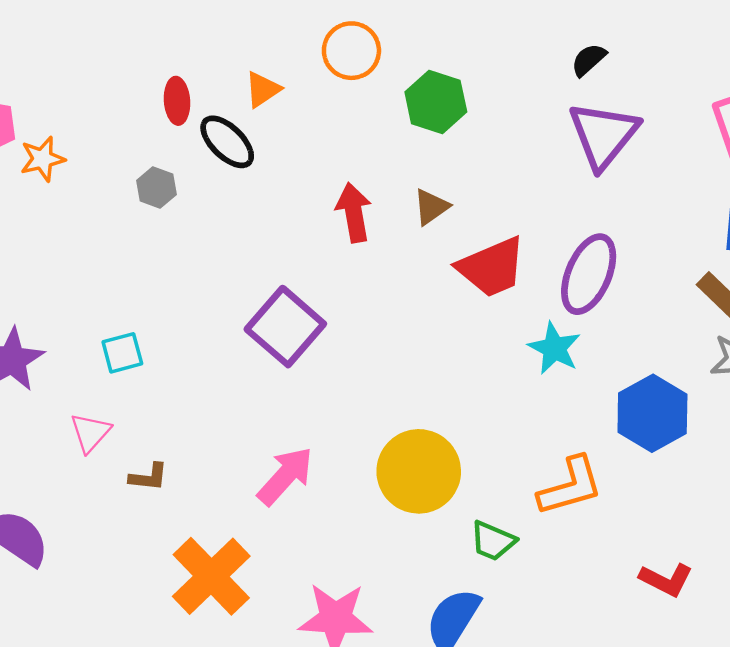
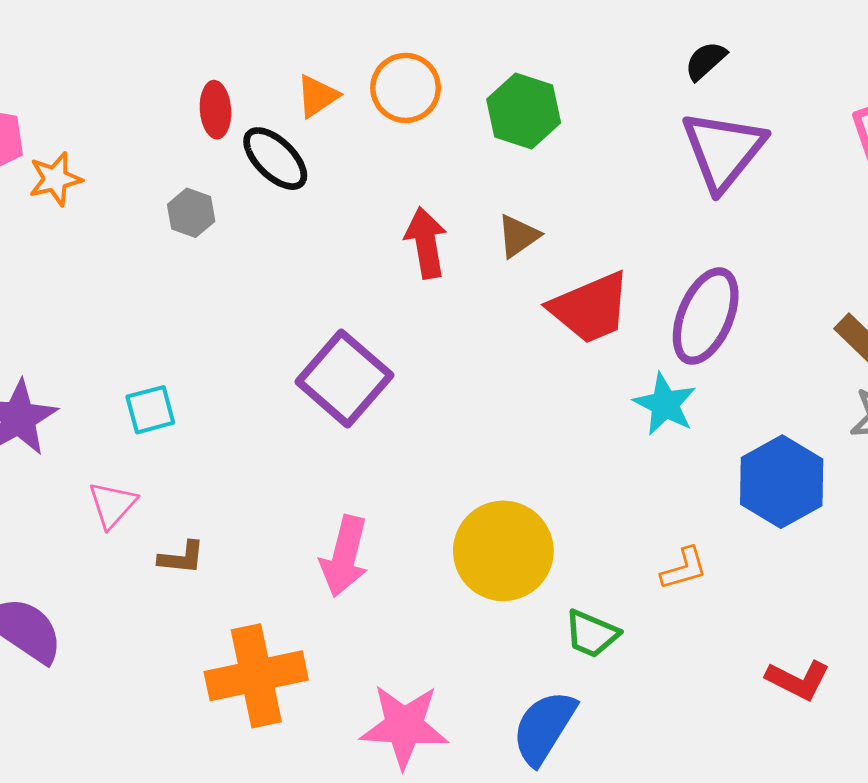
orange circle: (351, 51) -> (406, 88), moved
pink arrow: (285, 476) -> (344, 556), turned 152
orange L-shape: (570, 486) -> (684, 569), size x0.6
orange cross: (211, 576) -> (256, 676), turned 32

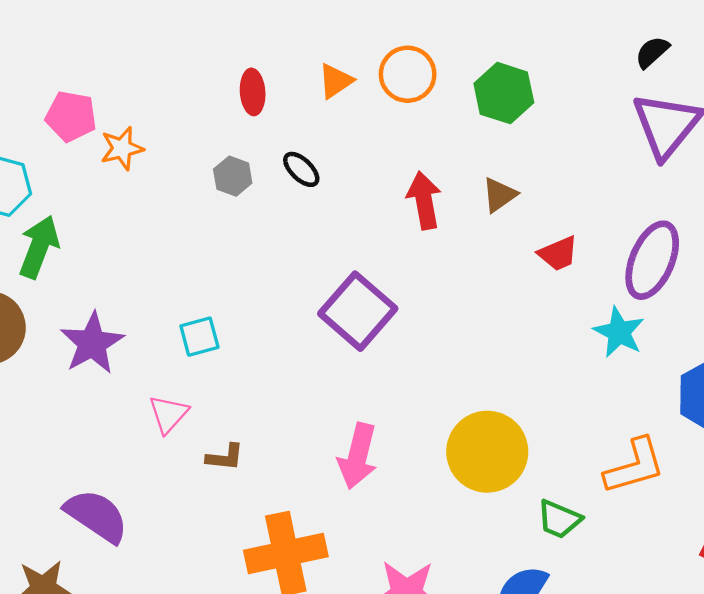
black ellipse: (275, 159) -> (301, 169), moved, size x0.7
red trapezoid: (590, 308) -> (558, 254), size x0.6
orange L-shape: (684, 569) -> (634, 466), size x1.6

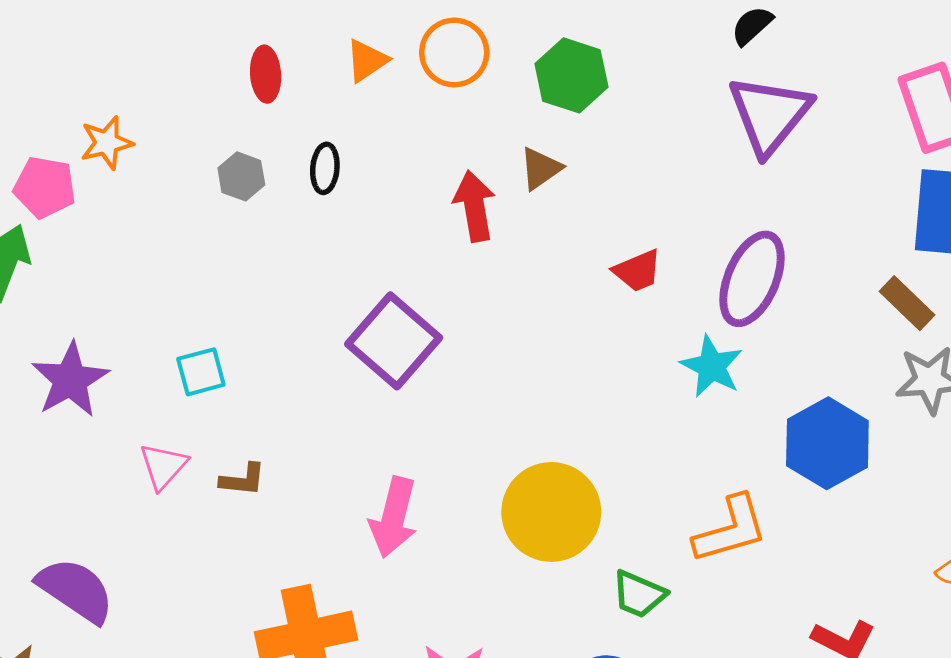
pink pentagon: (71, 116) -> (45, 187), moved
black ellipse: (301, 169) -> (325, 168), turned 51
brown triangle: (499, 195) -> (540, 168), moved
brown L-shape: (225, 457) -> (243, 480), moved

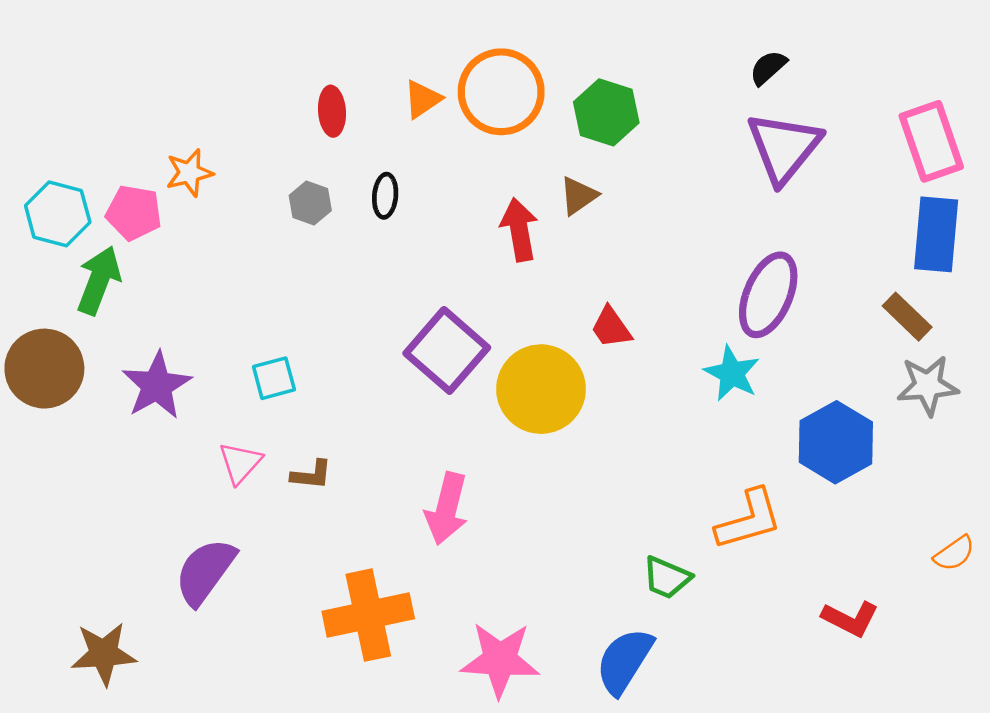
orange circle: (454, 53) -> (501, 92), size x1.4
red trapezoid: (637, 271) -> (611, 327), moved, turned 78
yellow circle: (551, 512) -> (541, 389), moved
purple semicircle: (76, 590) -> (205, 572), moved, turned -88

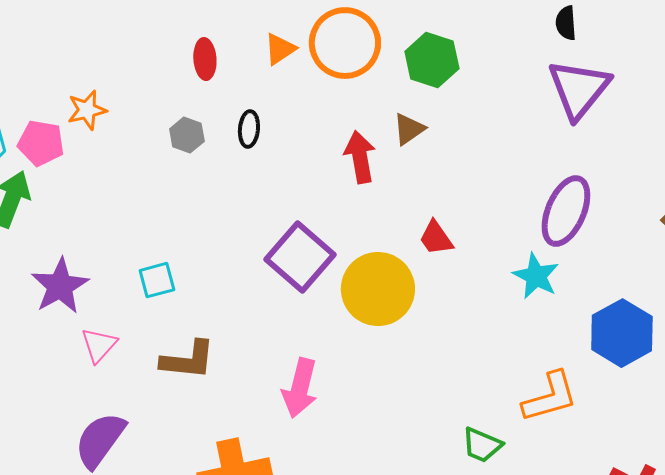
black semicircle: (768, 68) -> (566, 23), turned -52
pink triangle: (240, 463) -> (99, 345), moved
brown L-shape: (311, 475) -> (188, 360), size x1.6

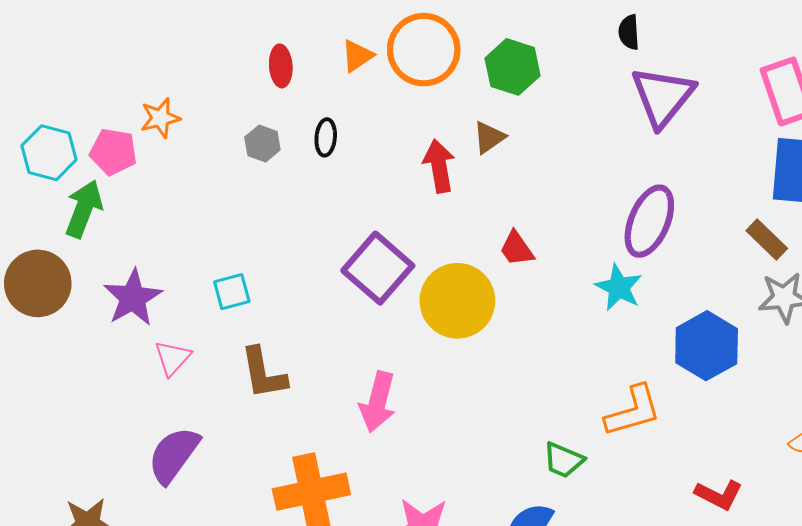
black semicircle: (566, 23) -> (629, 32), moved
brown L-shape: (188, 360) -> (263, 373), turned 74

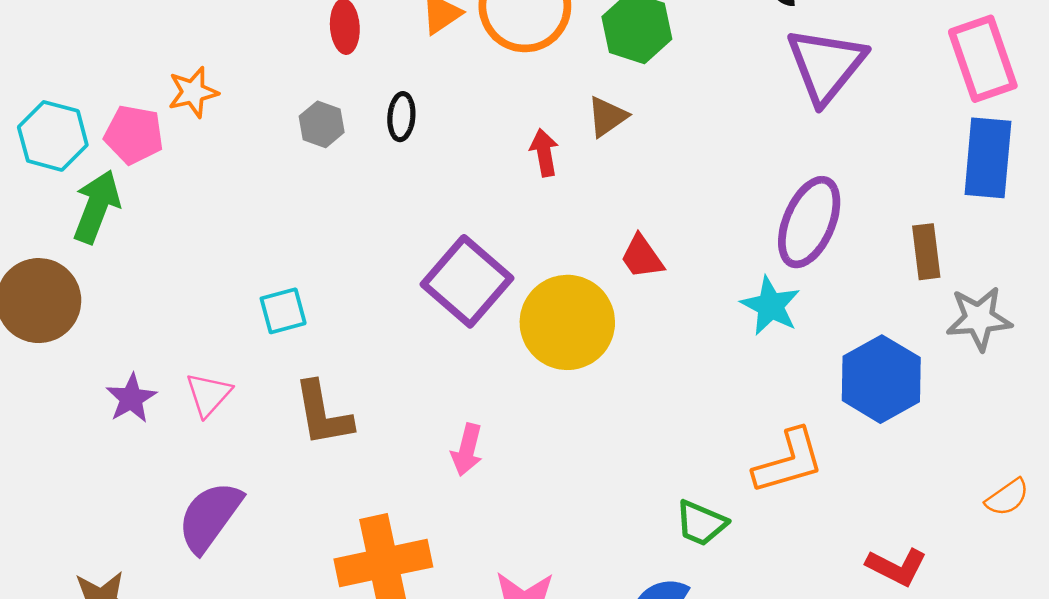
red arrow: (439, 166) -> (544, 153), size x0.7
brown rectangle: (767, 240) -> (926, 252), moved, turned 39
purple star: (133, 298) -> (131, 398), moved, size x0.7
pink arrow: (378, 402) -> (467, 450), size x0.7

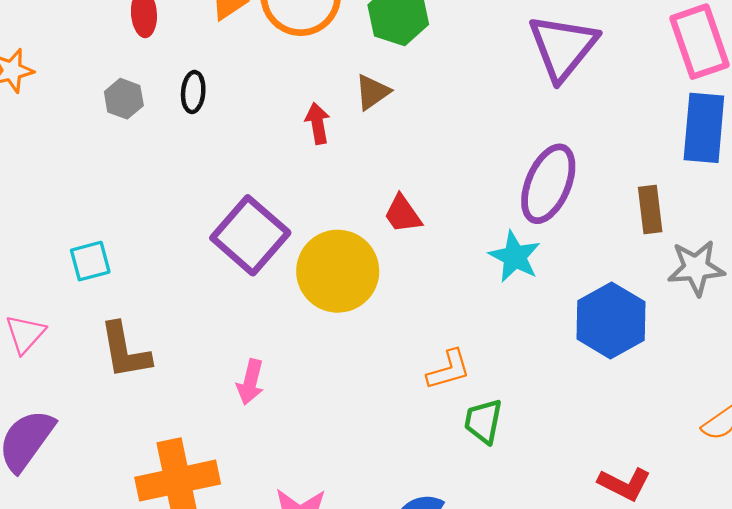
orange L-shape: (789, 461) -> (449, 370), moved, size x0.7
green trapezoid: (701, 523) -> (483, 421), moved, turned 78

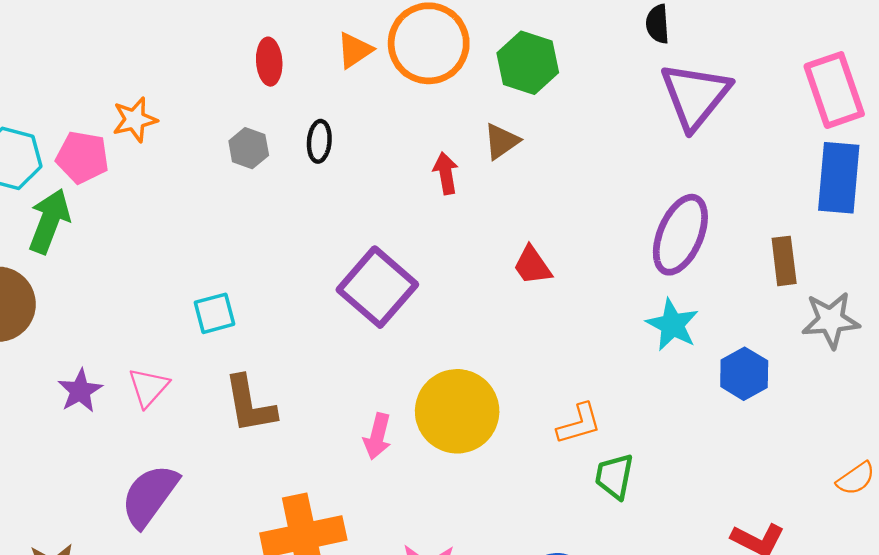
cyan star: (515, 257) -> (672, 325), moved
yellow circle: (338, 271) -> (457, 411), moved
blue hexagon: (611, 320) -> (744, 374), size x0.7

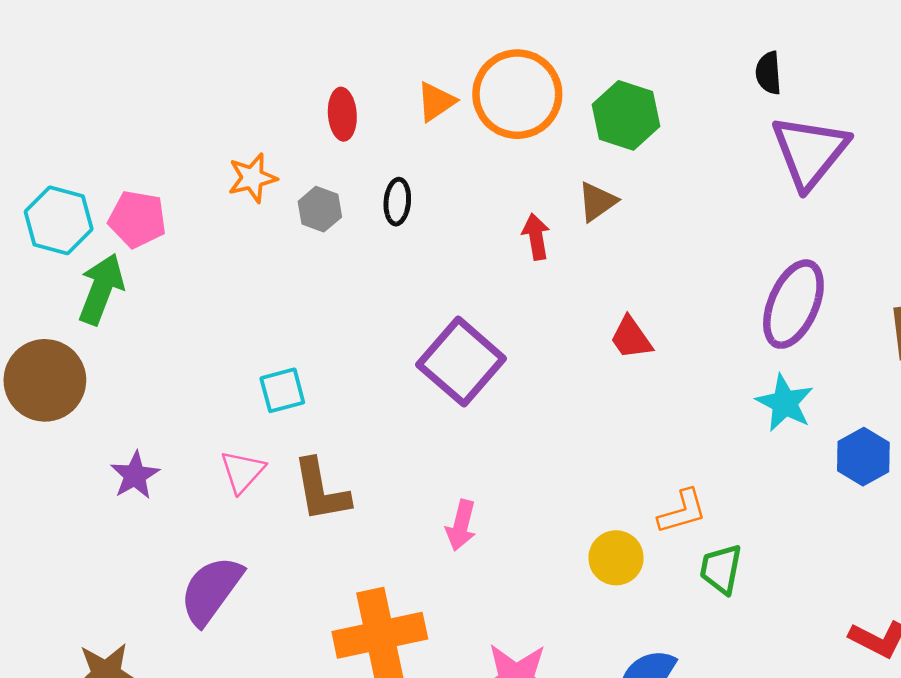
orange star: (135, 120) -> (252, 178), moved
pink triangle: (148, 387) -> (242, 472), moved
yellow circle: (457, 411) -> (616, 558), moved, size x0.6

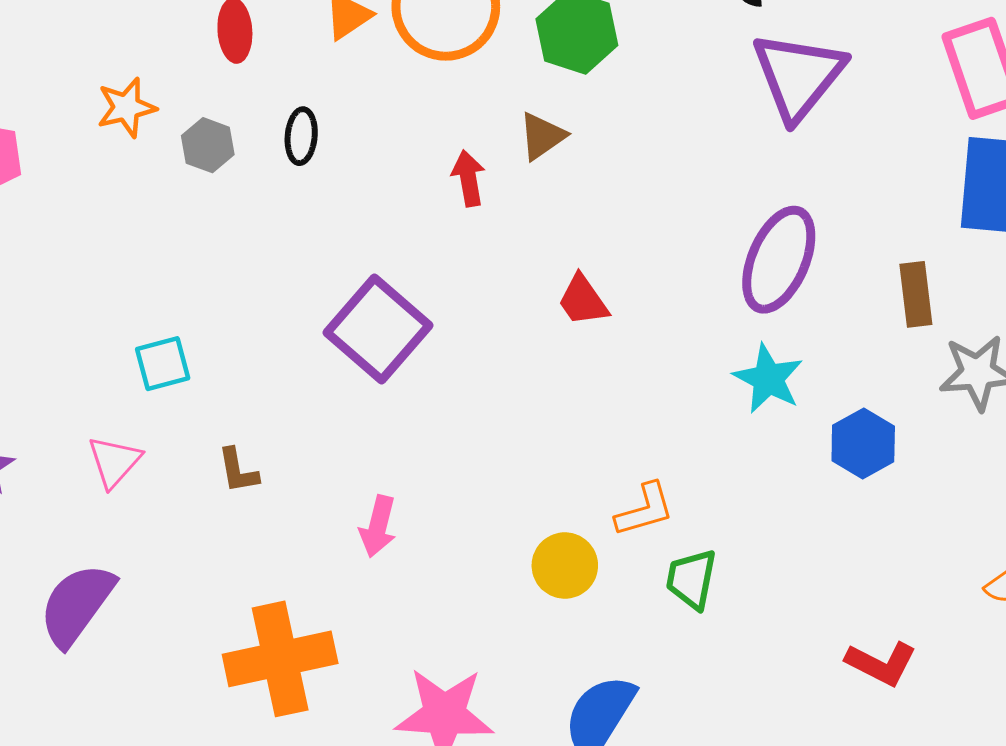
brown L-shape: (321, 490) -> (238, 471), moved, size x0.6

